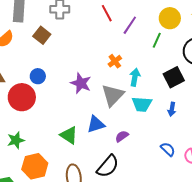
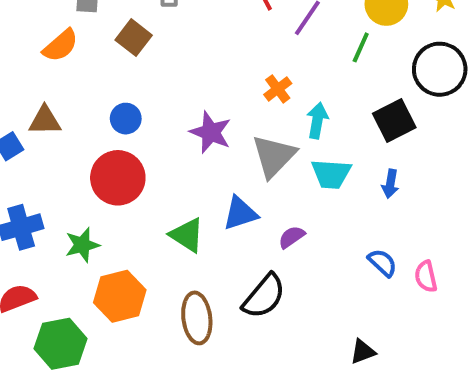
red circle: (22, 97) -> (118, 178), moved

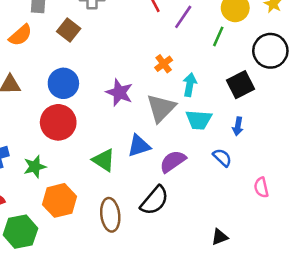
blue circle: (126, 119) -> (63, 83), size x1.5
purple semicircle: (292, 237) -> (173, 161), size x1.5
blue semicircle: (382, 263) -> (222, 158), moved

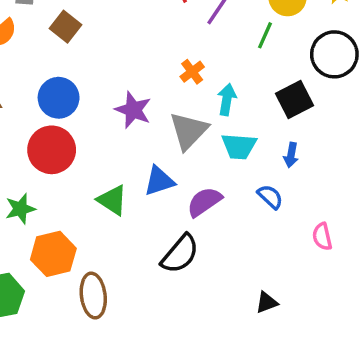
brown ellipse: (110, 215) -> (93, 296), moved

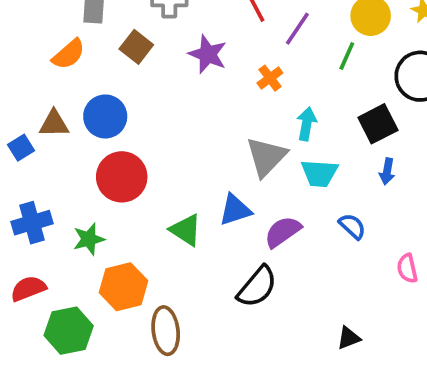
orange cross: (192, 72) -> (270, 78), moved
blue circle: (59, 98) -> (105, 116), moved
purple star: (133, 110) -> (208, 54), moved
blue arrow: (291, 155) -> (387, 171), moved

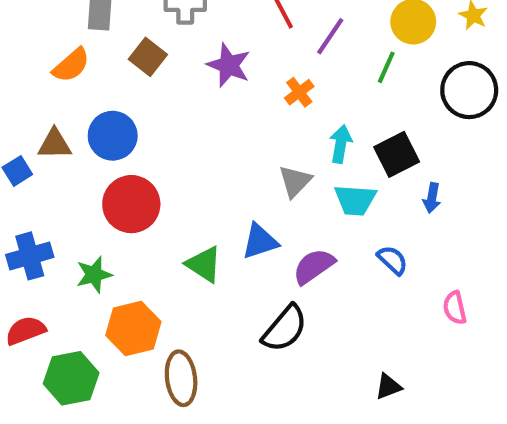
black square: (378, 124) -> (397, 154), moved
gray triangle: (266, 157) -> (295, 181), size x0.7

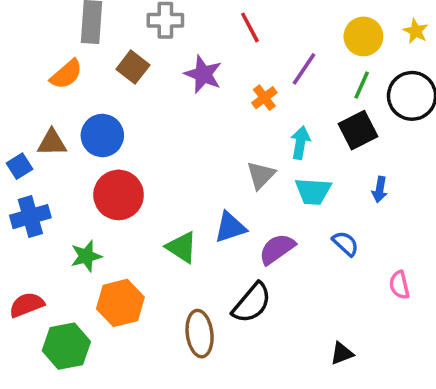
purple line: (330, 36) -> (304, 69), moved
green line: (386, 67) -> (362, 85), moved
black square: (397, 154) -> (358, 130), moved
blue cross: (30, 256) -> (30, 217), moved
brown ellipse: (181, 378) -> (200, 334), moved

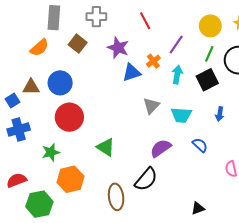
cyan arrow: (300, 143) -> (177, 75), moved
blue triangle: (230, 227) -> (132, 73), moved

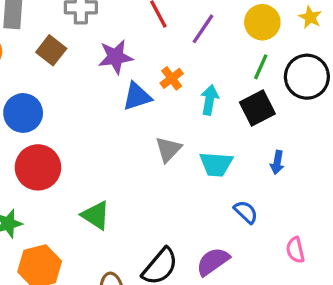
purple line: (176, 45) -> (203, 29), moved
purple star: (118, 48) -> (115, 57), turned -30
purple semicircle: (161, 148) -> (213, 261), moved

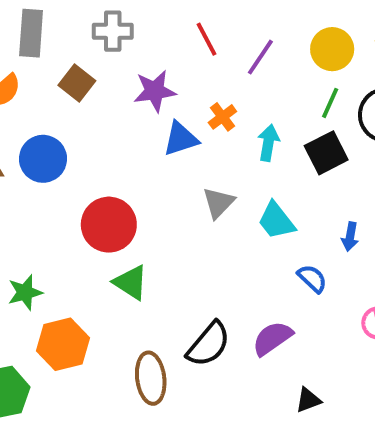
blue arrow: (277, 162) -> (350, 237), moved
cyan trapezoid: (216, 164) -> (276, 221), turned 48
red circle: (38, 167) -> (109, 225), moved

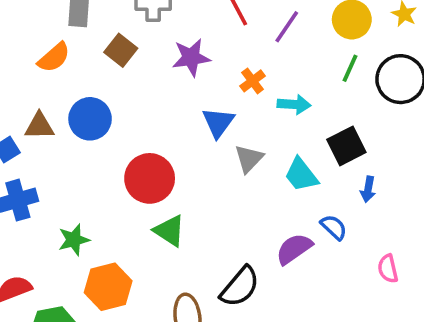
blue triangle: (181, 139) -> (218, 122), moved, turned -36
cyan arrow: (268, 143) -> (294, 104), turned 84
black square: (326, 153) -> (346, 146), moved
purple semicircle: (272, 338) -> (294, 249), moved

